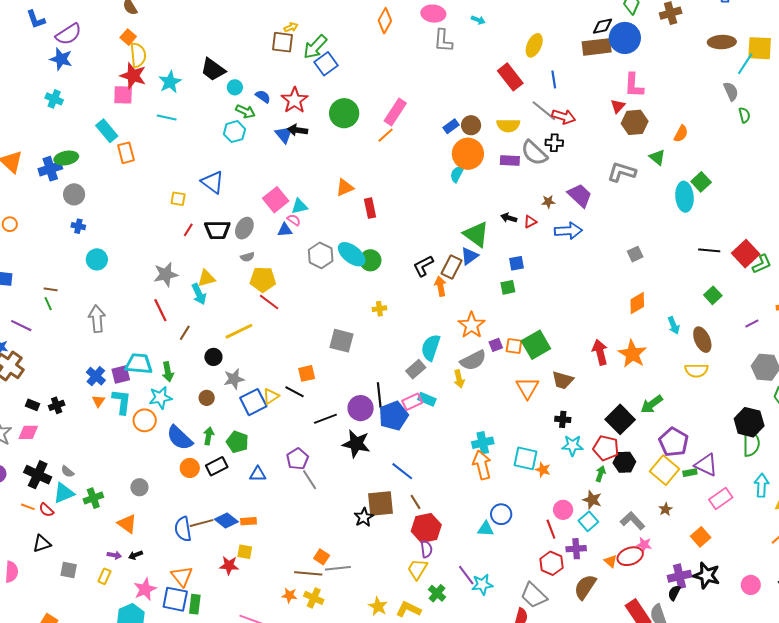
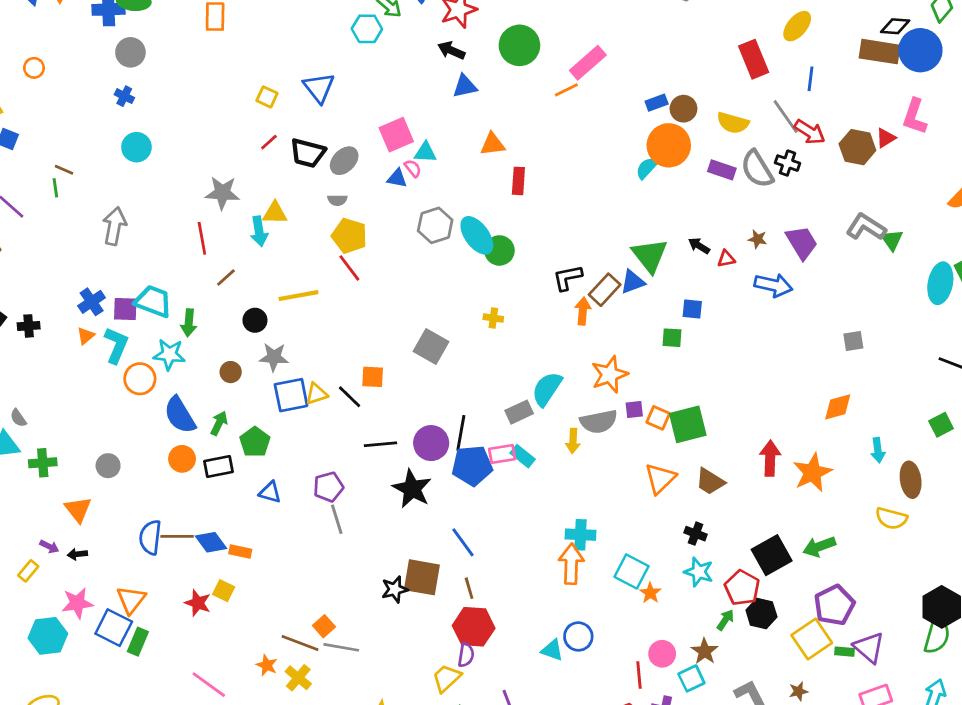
brown hexagon: (635, 122) -> (857, 147), moved
blue triangle: (284, 135) -> (465, 86), moved, turned 42
green triangle: (657, 157) -> (892, 240), moved

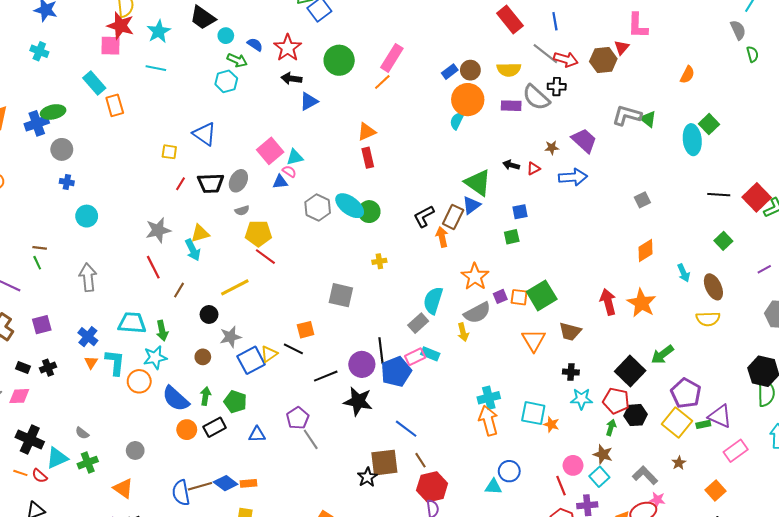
orange triangle: (493, 144) -> (367, 132), moved
purple square: (125, 309) -> (42, 325), moved
gray semicircle: (18, 418) -> (82, 433), moved

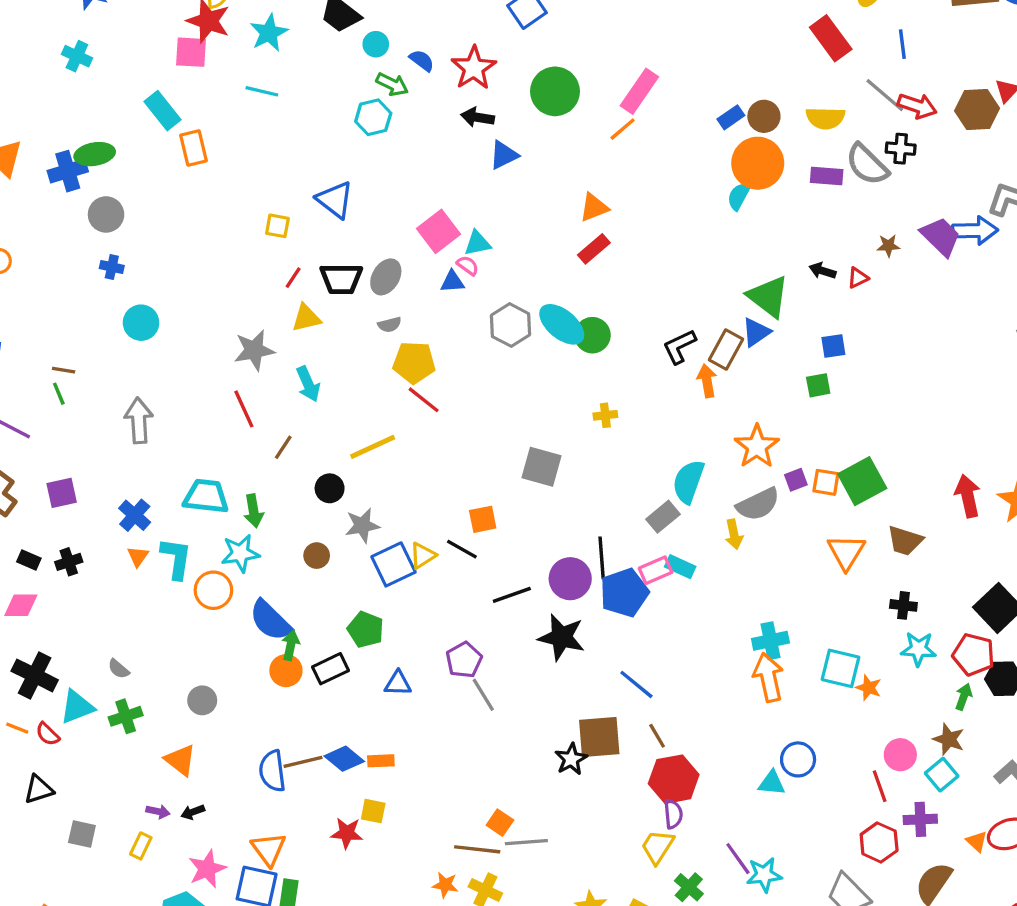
red rectangle: (368, 158) -> (594, 249), turned 60
blue arrow: (573, 177) -> (975, 231), moved
yellow triangle: (200, 233) -> (306, 318), moved
green arrow: (206, 396) -> (291, 645), moved

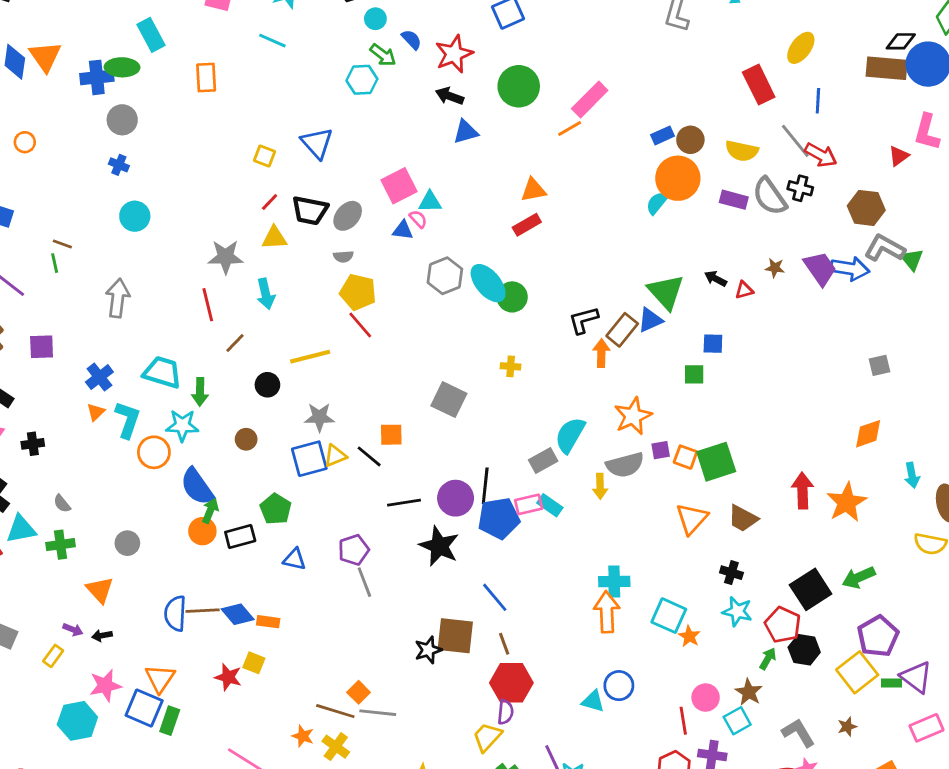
brown hexagon: (977, 109) -> (866, 208), moved
cyan rectangle: (162, 111) -> (151, 35), moved
gray star: (362, 525) -> (319, 417), moved
black cross: (69, 562) -> (33, 444), moved

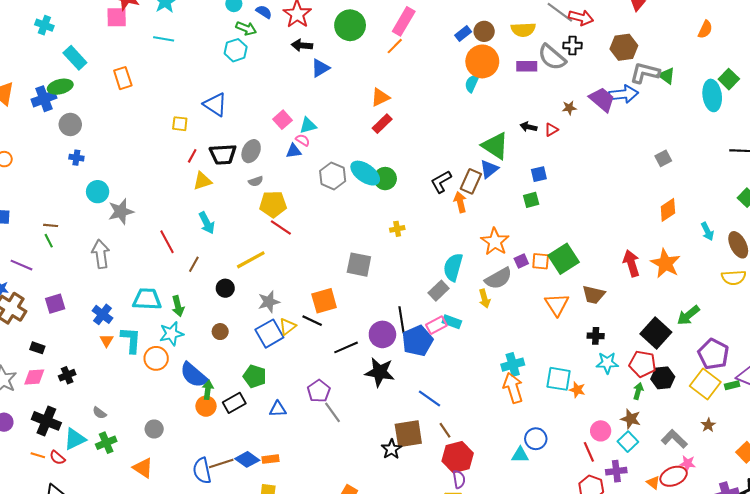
pink square: (399, 186) -> (282, 120), size x0.7
gray star: (226, 257) -> (121, 212), moved
orange square: (391, 435) -> (324, 301), size x1.4

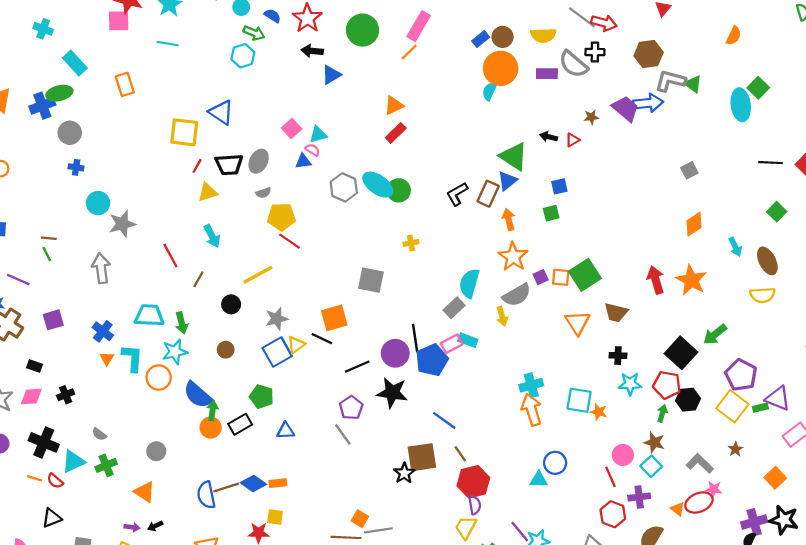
yellow square: (180, 124) -> (184, 132), size x1.8
orange arrow: (460, 202) -> (509, 220), moved
purple pentagon: (319, 391) -> (351, 408), moved

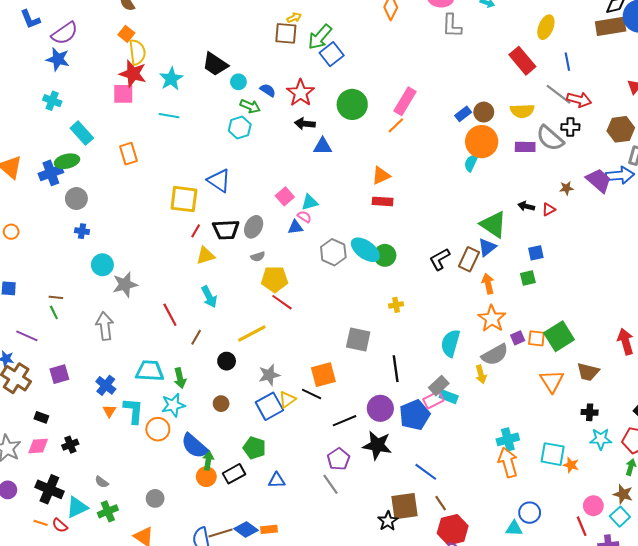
blue triangle: (331, 75) -> (323, 146), turned 30
red rectangle: (396, 133) -> (383, 201), turned 48
gray rectangle: (454, 308) -> (439, 386), moved
black line: (415, 338) -> (396, 369), moved

